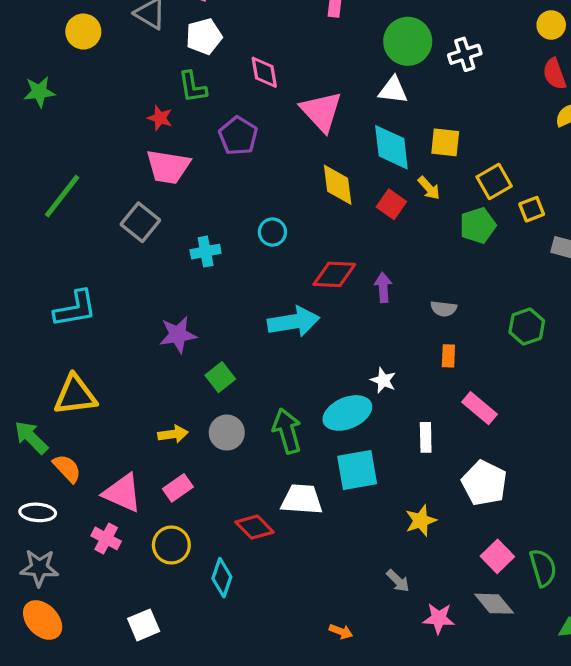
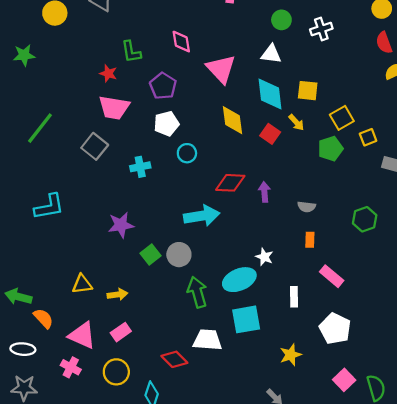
white pentagon: (204, 36) -> (166, 124), moved
green circle: (408, 41) -> (281, 20), size x0.6
yellow triangle: (75, 395) -> (82, 284), moved, size x0.7
gray circle: (227, 433) -> (179, 255), moved
green arrow: (31, 437) -> (18, 297), turned -30

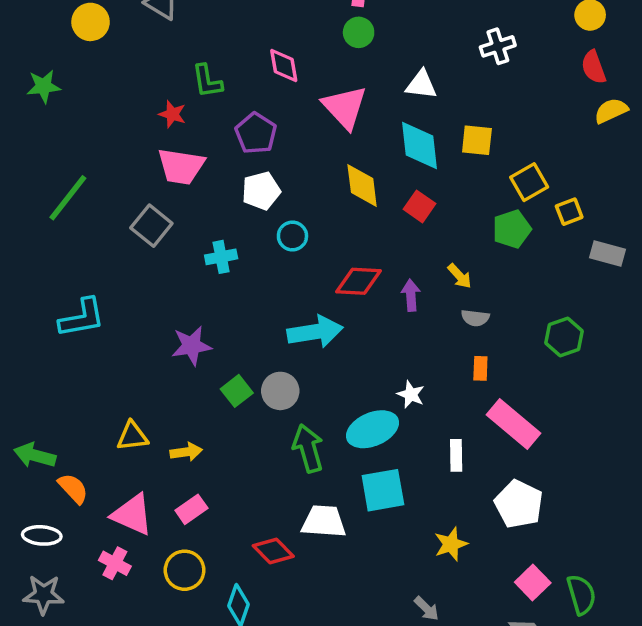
green circle: (281, 20) -> (359, 32), moved
yellow arrow: (296, 122) -> (460, 276), moved
pink rectangle: (332, 276) -> (514, 424), size x1.4

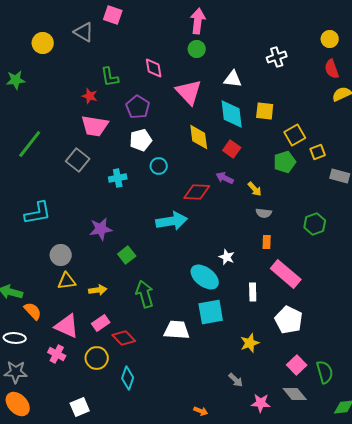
purple arrow: (411, 295) -> (225, 178), moved, turned -60
gray circle: (280, 391) -> (61, 255), moved
cyan ellipse: (373, 429) -> (205, 277), turned 60
green arrow: (308, 448) -> (145, 294), moved
red diamond: (273, 551) -> (124, 338), moved

